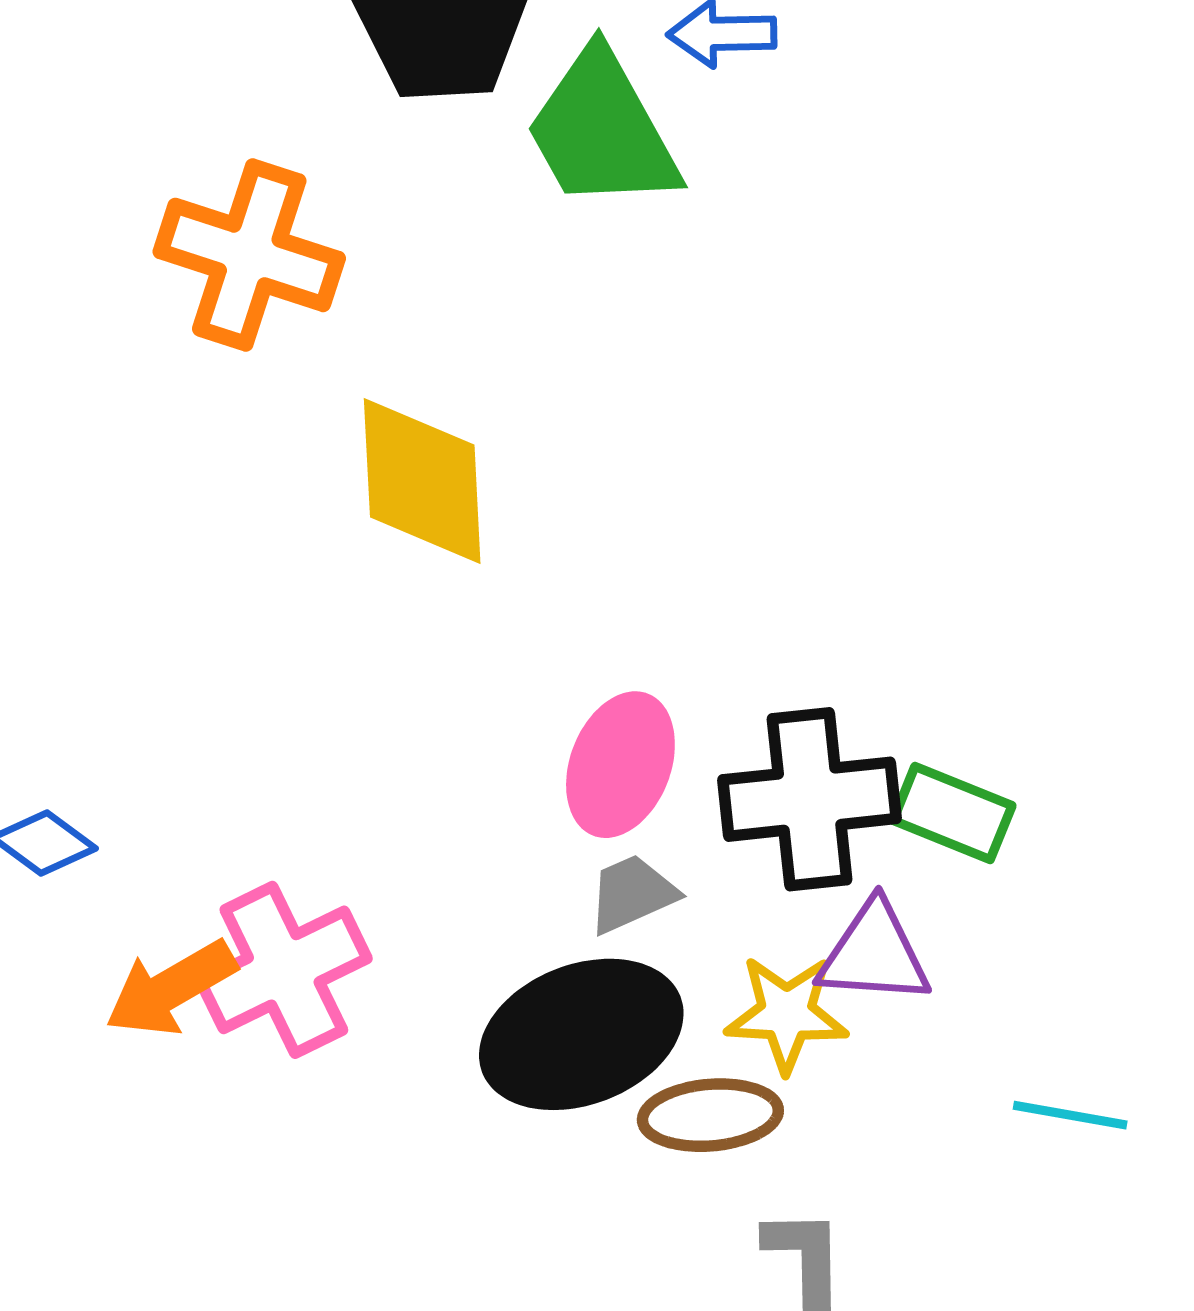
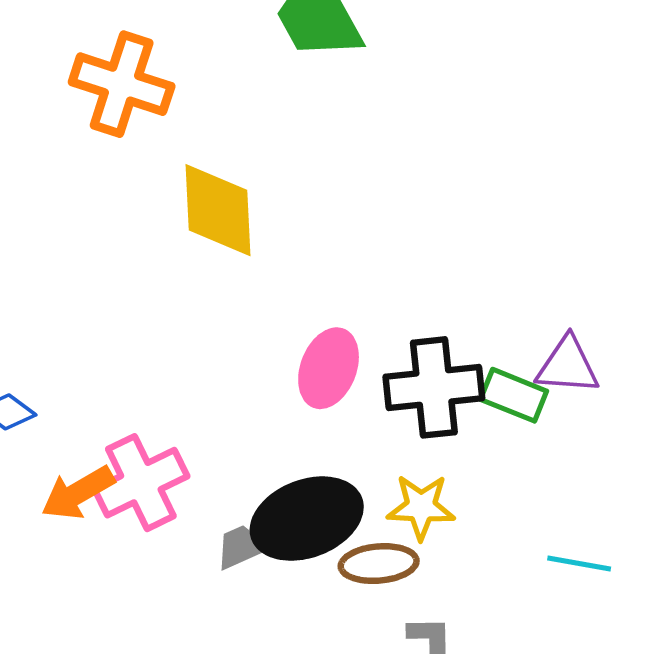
gray trapezoid: (632, 894) -> (241, 547), moved
purple triangle: (874, 954) -> (568, 366), moved

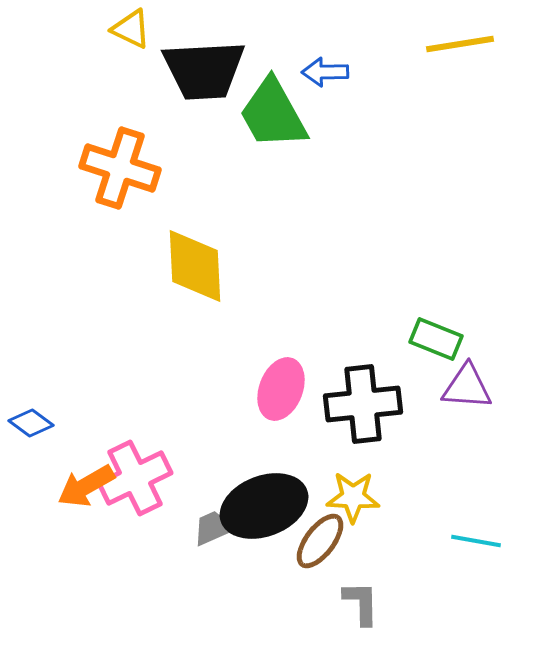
green rectangle: (514, 395) -> (436, 339), moved
brown ellipse: (379, 564) -> (320, 541), turned -48

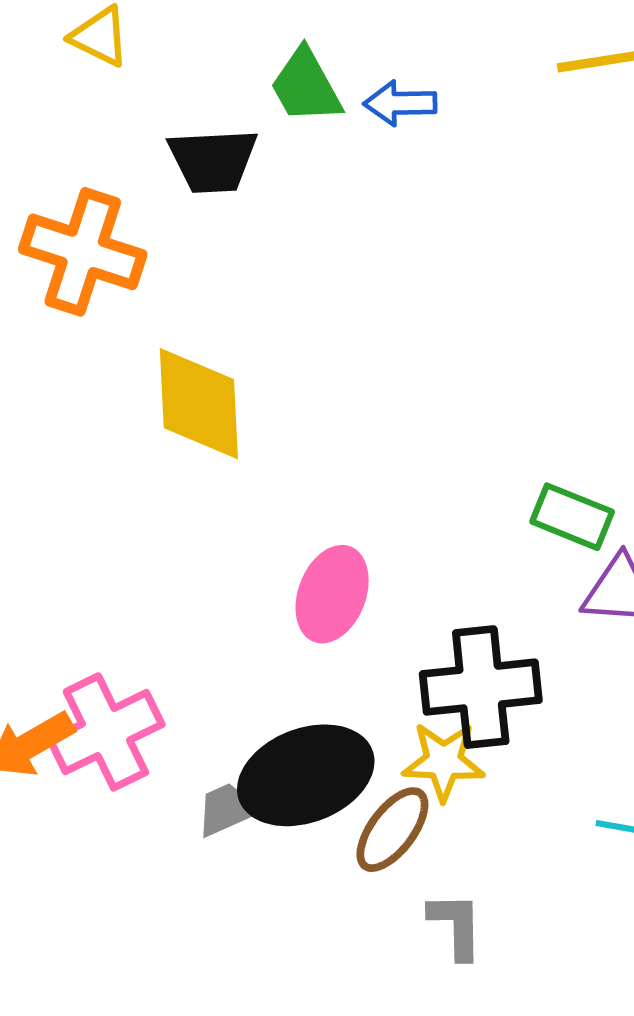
black trapezoid: (204, 70) -> (213, 161), moved, size x0.7
green trapezoid: (273, 114) -> (306, 86), moved, size x0.7
black cross: (363, 404) -> (481, 687), moved

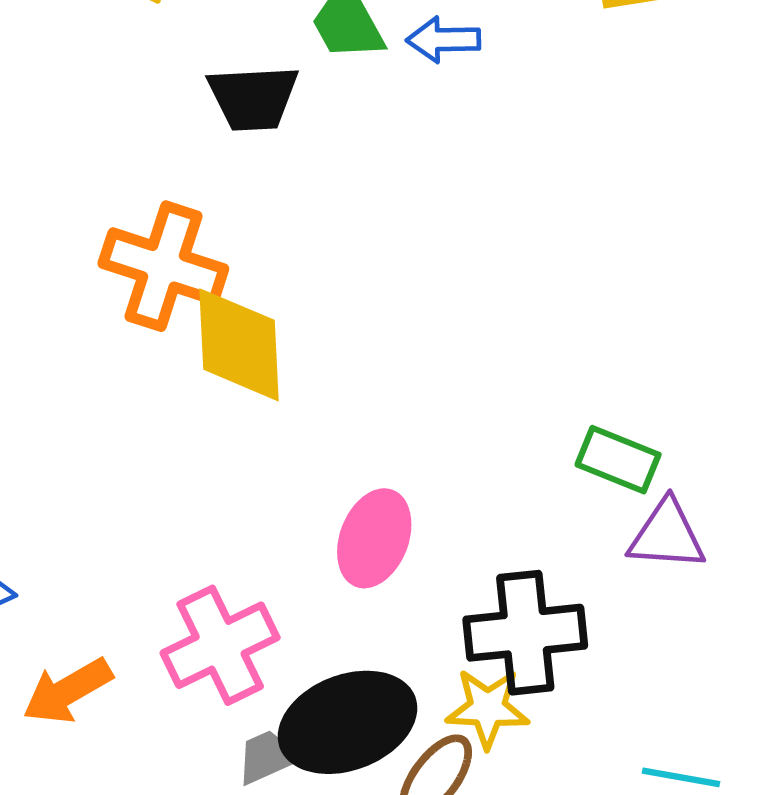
orange cross: (83, 252) -> (163, 266), moved
pink cross: (106, 732) -> (220, 645), moved

